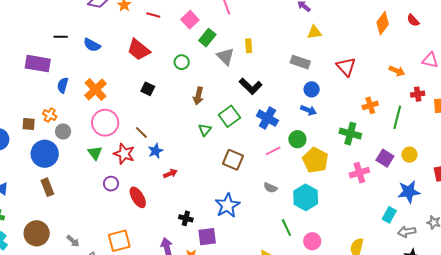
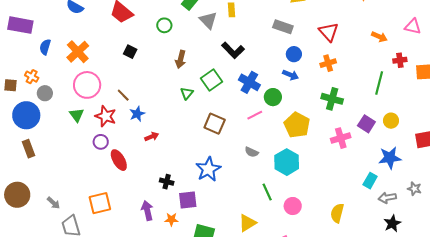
orange cross: (370, 105) -> (328, 63), moved
green circle: (297, 139) -> (273, 97), moved
purple circle: (111, 184) -> (101, 142), moved

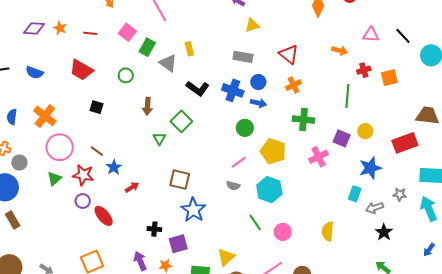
blue cross: (249, 82) -> (233, 90), moved
green triangle: (77, 115) -> (54, 179), turned 35
pink line: (255, 115) -> (239, 162), moved
brown square: (215, 124) -> (180, 180), moved
yellow triangle: (247, 223) -> (226, 257), moved

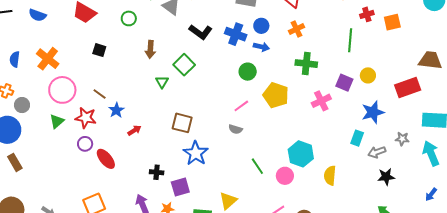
cyan hexagon: (269, 190) -> (301, 154), moved
black star: (384, 232) -> (386, 177), turned 30

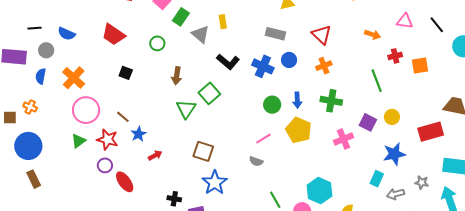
green line: (350, 40) -> (377, 81), turned -30
blue arrow: (261, 47) -> (297, 100), moved, turned 70
green triangle: (162, 82) -> (186, 109), size x1.5
gray circle: (22, 105) -> (46, 50), moved

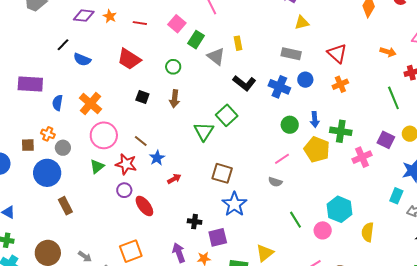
black line: (35, 28) -> (63, 45), moved, turned -40
gray circle: (46, 50) -> (63, 148), moved
brown arrow: (177, 76) -> (174, 99), moved
green cross: (331, 101) -> (341, 131), moved
brown rectangle: (34, 179) -> (65, 206), moved

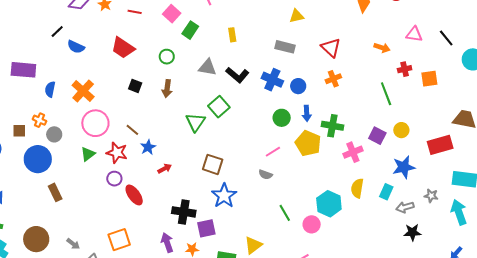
gray triangle: (216, 56) -> (208, 67), moved, turned -30
blue circle: (305, 80) -> (298, 86), moved
black cross: (195, 222) -> (184, 212), size x1.6
yellow semicircle: (368, 232) -> (357, 188), moved

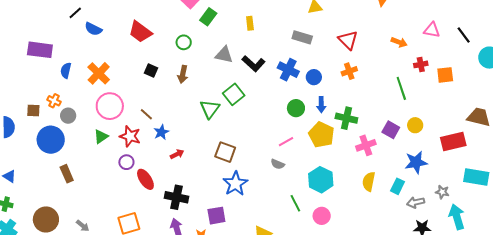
cyan hexagon: (329, 204) -> (321, 180), moved
black cross: (184, 212) -> (176, 197), moved
cyan arrow: (459, 212) -> (457, 217), moved

